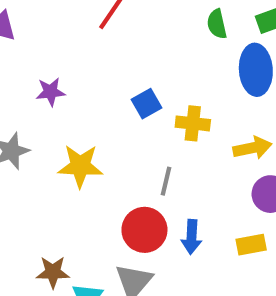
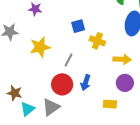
yellow star: (80, 166) -> (40, 47), turned -30
gray line: (166, 181) -> (68, 60), moved
blue arrow: (191, 237) -> (86, 83), moved

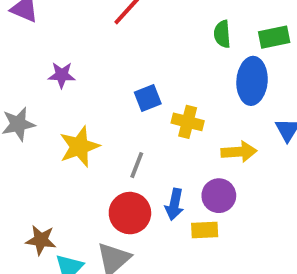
purple circle: (125, 83) -> (219, 196), moved
yellow rectangle: (110, 104) -> (205, 230), moved

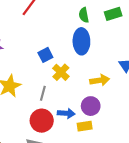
blue ellipse: (252, 81) -> (81, 41), moved
yellow cross: (188, 122) -> (61, 72), moved, turned 35
blue arrow: (174, 204) -> (66, 113), turned -91

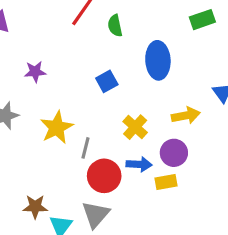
green semicircle: (84, 15) -> (115, 26), moved
yellow cross: (61, 72) -> (135, 127), moved
gray line: (43, 93) -> (86, 148), moved

